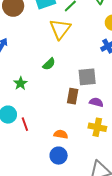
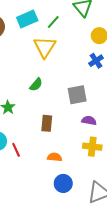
brown rectangle: (73, 96) -> (47, 123), moved
blue circle: (59, 156) -> (63, 183), moved

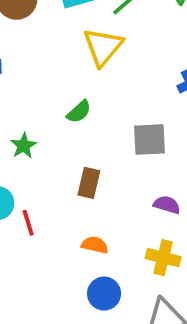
purple semicircle: (89, 121) -> (167, 205), moved
yellow cross: (92, 147) -> (163, 258), moved

